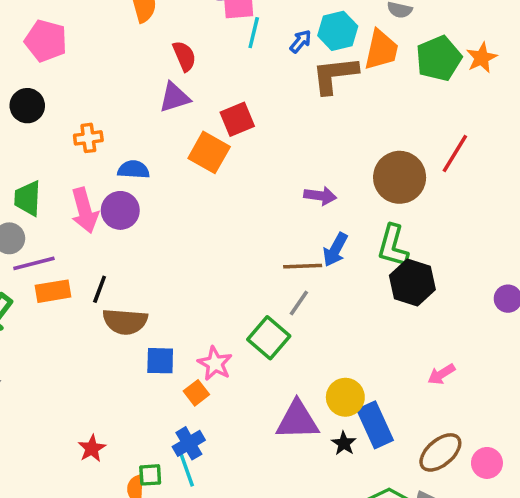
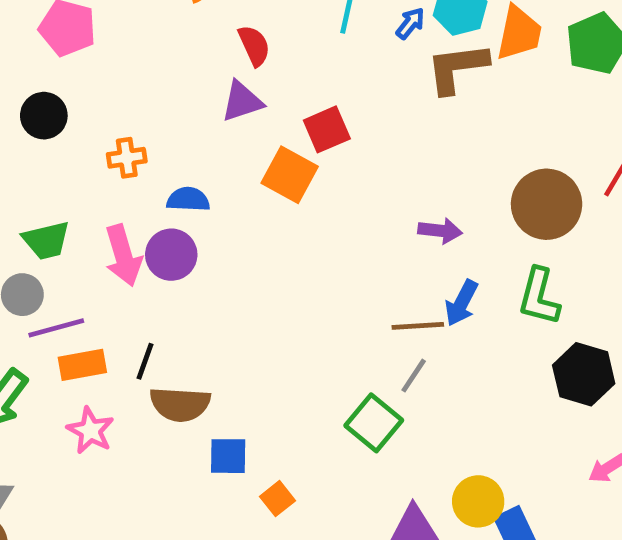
green trapezoid: (28, 198) -> (46, 240), turned -105
black hexagon: (412, 283) -> (584, 374), moved
pink star: (215, 364) -> (90, 431), moved

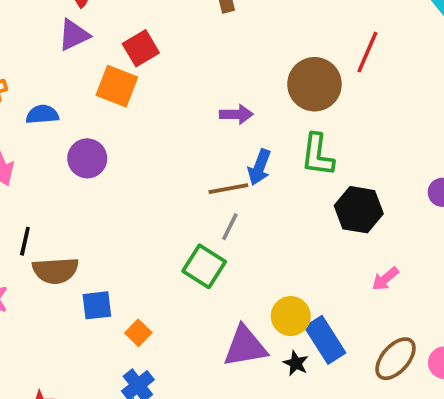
purple circle: (171, 255) -> (87, 158), moved

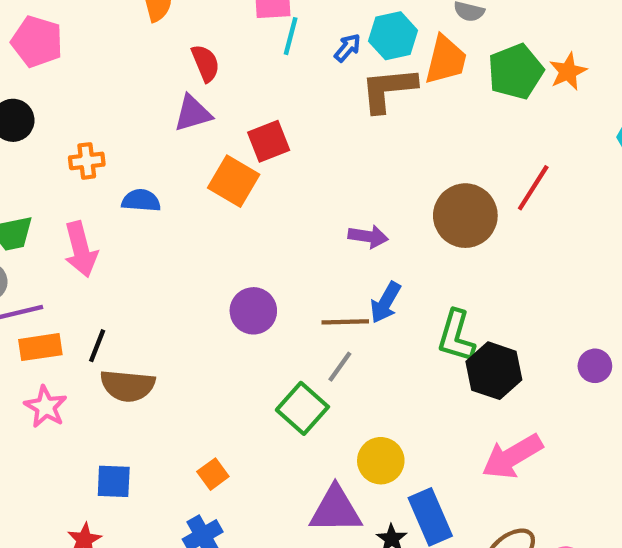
green L-shape: (318, 155) -> (456, 336), moved
purple circle: (87, 158) -> (253, 311), moved
pink arrow: (385, 279) -> (512, 457), size x1.8
blue square: (97, 305) -> (114, 481), moved
yellow circle: (291, 316) -> (381, 461), moved

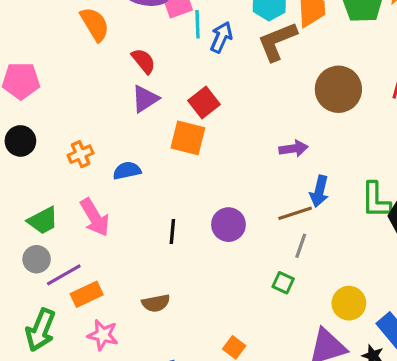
blue arrow: (347, 48) -> (221, 37), moved, size x1.4
brown circle: (465, 216) -> (338, 89), moved
black line: (97, 346) -> (172, 231), moved
brown semicircle: (128, 386) -> (156, 303), size x0.7
green square: (302, 408) -> (283, 283), size x0.6

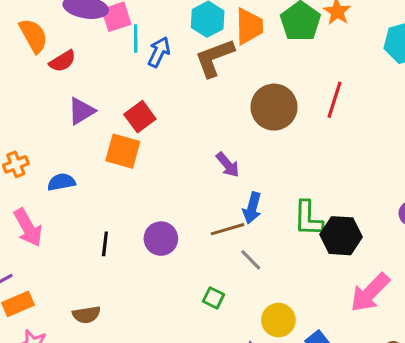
red semicircle: (144, 61) -> (63, 61), moved, turned 96
purple arrow: (294, 149) -> (228, 165), turned 56
gray line: (301, 246) -> (251, 260), moved, turned -65

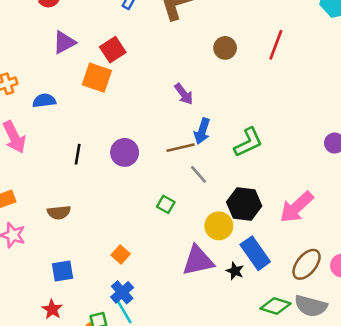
brown circle: (274, 107) -> (225, 48), size x0.6
green L-shape: (308, 218) -> (248, 142), turned -120
black hexagon: (341, 236) -> (244, 204), moved

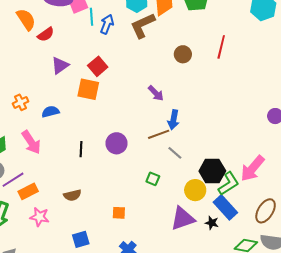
green L-shape: (248, 142) -> (229, 184), moved
orange square: (121, 254) -> (119, 213), moved, turned -32

